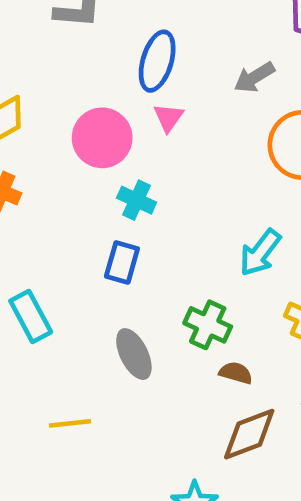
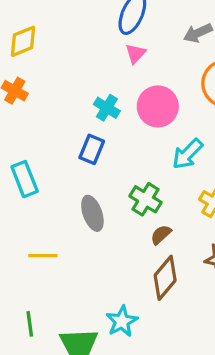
pink circle: (102, 138) -> (158, 106), moved
brown semicircle: (236, 373) -> (161, 235), turned -65
brown diamond: (249, 434) -> (165, 278), turned -36

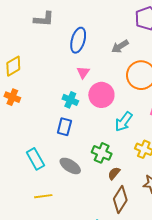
pink triangle: (136, 54) -> (83, 72), moved
cyan rectangle: (25, 179) -> (35, 159), moved
gray ellipse: (92, 213) -> (70, 166), turned -30

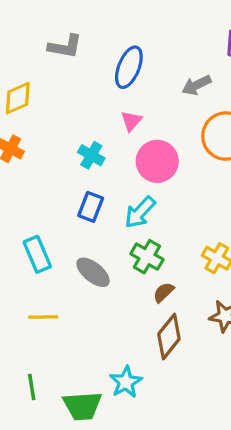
gray L-shape: (44, 19) -> (65, 46), moved
cyan cross: (70, 100) -> (91, 155), moved
cyan arrow: (124, 122) -> (140, 212), moved

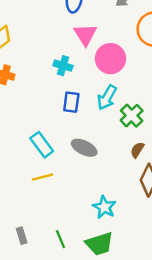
pink triangle: (131, 121) -> (85, 35), size x1.5
green cross: (147, 257) -> (132, 116), moved, turned 30
yellow line: (43, 317) -> (42, 177), moved
cyan star: (126, 382) -> (104, 207), moved

